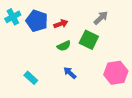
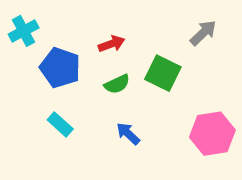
gray arrow: (101, 18) -> (203, 33), moved
blue pentagon: (37, 21) -> (60, 68), moved
cyan rectangle: (31, 78) -> (60, 124), moved

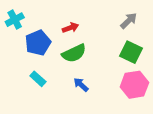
blue pentagon: (60, 68) -> (38, 43), turned 30
green square: (163, 73) -> (131, 52), moved
green semicircle: (117, 84) -> (74, 53), size x1.5

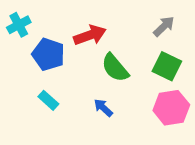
red arrow: (71, 28) -> (90, 35), size x1.5
blue pentagon: (38, 43) -> (48, 54), turned -30
green semicircle: (74, 53) -> (115, 68), moved, turned 75

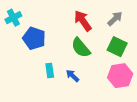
red arrow: (90, 35) -> (83, 21), moved, turned -105
cyan rectangle: (48, 100) -> (50, 70), moved, turned 40

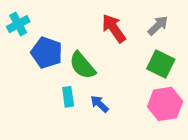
green semicircle: (81, 48) -> (82, 65), moved

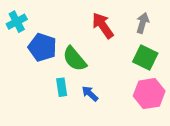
gray arrow: (158, 25) -> (143, 23), turned -30

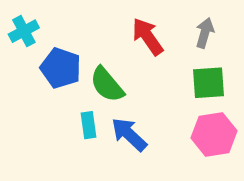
green square: (145, 58) -> (208, 83), turned -30
blue arrow: (90, 94) -> (129, 134), size x1.5

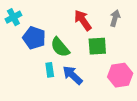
green square: (208, 83) -> (97, 46), moved

